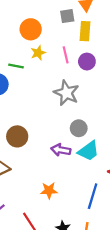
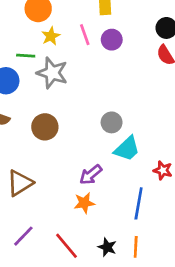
gray star: (66, 93) -> (52, 73), moved
brown circle: (17, 136) -> (45, 127), moved
purple arrow: (61, 150) -> (91, 175), moved, turned -42

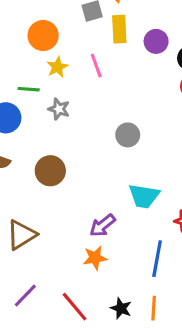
purple circle: (112, 40) -> (156, 41), moved
gray star: (52, 73) -> (59, 109), size x0.6
gray circle: (112, 122) -> (128, 135), moved
cyan trapezoid: (127, 149) -> (144, 196), turned 52

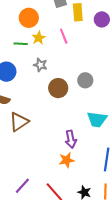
green line: (29, 89) -> (21, 44), moved
brown circle: (50, 171) -> (58, 88), moved
purple arrow: (102, 225) -> (71, 139), turned -60
brown triangle: (21, 235) -> (19, 122), moved

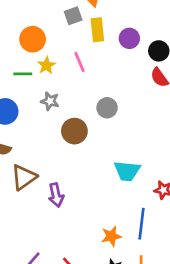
gray circle: (85, 80) -> (107, 108), moved
purple arrow: (71, 139) -> (56, 195), moved
orange star: (67, 160) -> (111, 236), moved

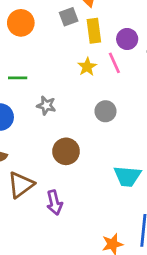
orange circle: (33, 39) -> (21, 23), moved
pink line: (80, 62) -> (114, 63), moved
yellow star: (46, 65) -> (87, 67), moved
brown circle: (74, 131) -> (66, 151), moved

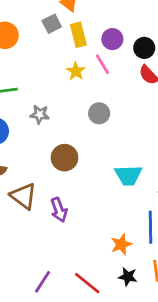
brown triangle: (21, 185) -> (23, 196), turned -40

